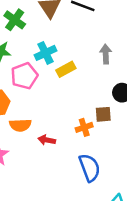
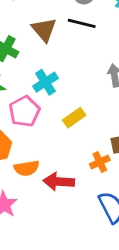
yellow rectangle: (66, 69) -> (74, 118), moved
red arrow: (47, 140) -> (59, 182), size x1.5

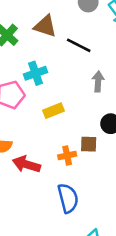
black line: (82, 23) -> (79, 45), moved
brown triangle: (44, 30) -> (45, 26), turned -45

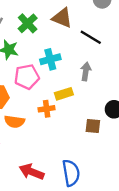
gray arrow: (98, 81) -> (86, 71), moved
orange cross: (67, 156) -> (47, 109), moved
red arrow: (26, 164) -> (32, 172), moved

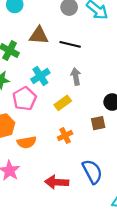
orange cross: (47, 109) -> (65, 136), moved

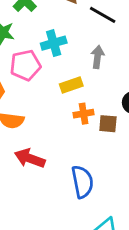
orange cross: (65, 136) -> (84, 114), moved
red arrow: (57, 182) -> (30, 158), moved

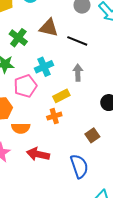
orange cross: (84, 114) -> (54, 116), moved
brown square: (108, 124) -> (92, 135), moved, turned -32

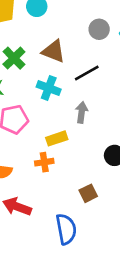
black line: (77, 41) -> (87, 73), turned -60
cyan cross: (44, 67) -> (49, 88), moved, turned 36

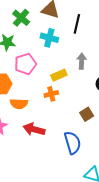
black line: (87, 73) -> (77, 24), turned -42
gray arrow: (82, 112) -> (82, 61), moved

